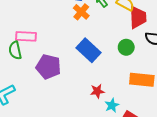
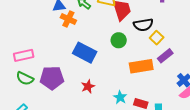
green semicircle: (15, 50) -> (25, 78), moved, turned -36
red star: (97, 91) -> (88, 86), moved

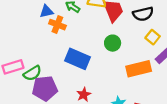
black semicircle: (143, 25) -> (143, 14), moved
green semicircle: (25, 78) -> (32, 73), moved, turned -54

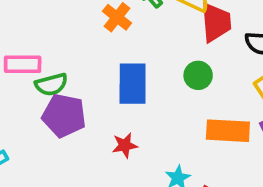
blue rectangle: (77, 59) -> (133, 84), turned 50

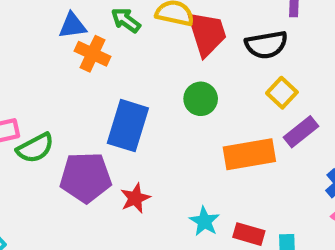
blue rectangle: (133, 84) -> (128, 126), turned 30
purple pentagon: (64, 116) -> (86, 177), moved

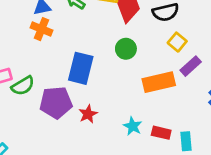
orange cross: (93, 54) -> (42, 29), moved

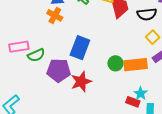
green circle: (126, 49) -> (115, 63), moved
red star: (88, 114) -> (81, 82), size x1.5
cyan star: (133, 126) -> (141, 93), moved

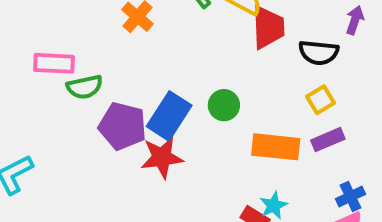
blue rectangle: (80, 48) -> (169, 116), moved
green circle: (115, 63) -> (224, 105), moved

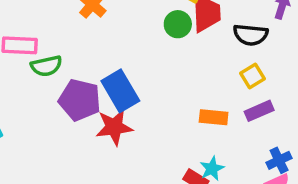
green circle: (224, 105) -> (178, 24), moved
blue rectangle: (169, 116) -> (120, 91), turned -63
orange rectangle: (276, 147) -> (214, 117), size x0.7

